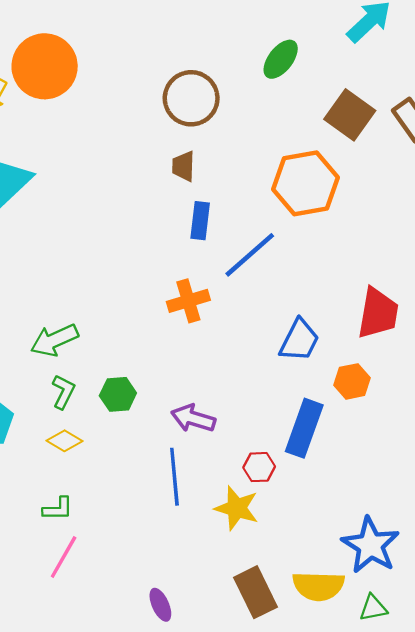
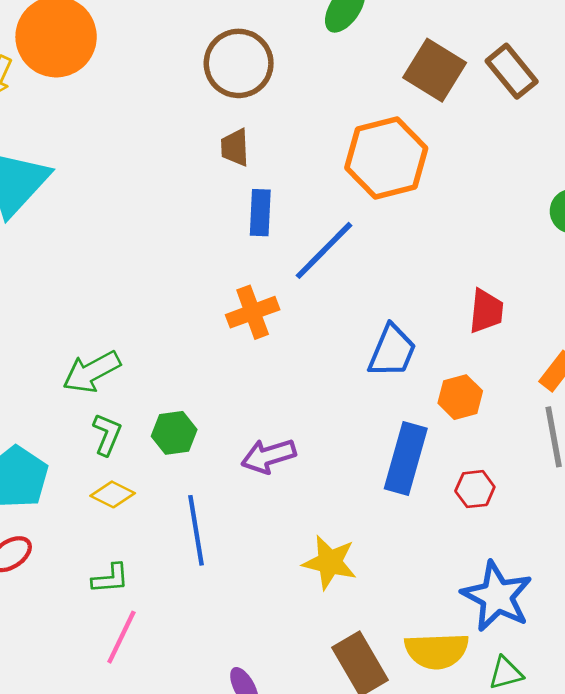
red trapezoid: (378, 313) -> (486, 311), size x0.7
purple arrow: (193, 418) -> (268, 456), turned -30
red hexagon: (259, 467) -> (475, 489), moved
blue line: (174, 477) -> (196, 530), moved

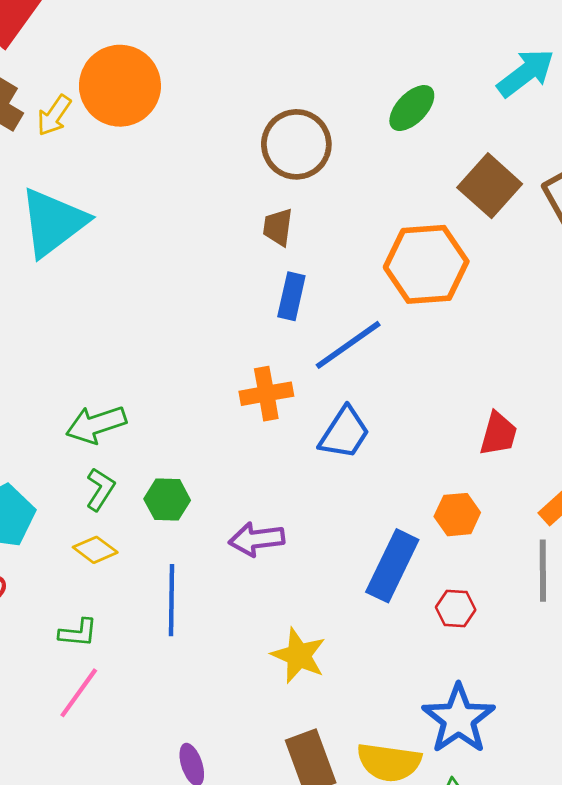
blue trapezoid: (392, 351) -> (344, 433), moved

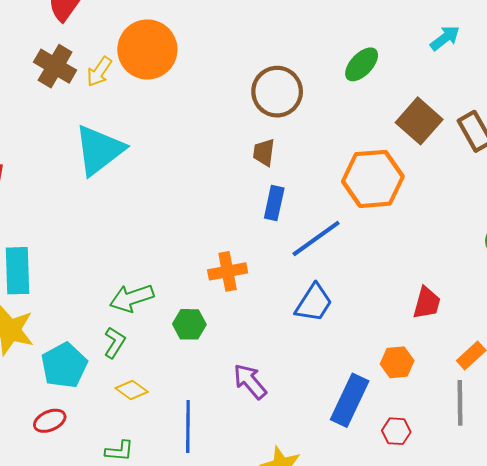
cyan arrow: (526, 73) -> (445, 38), size x0.7
orange cross: (266, 394) -> (228, 271), moved
green L-shape: (100, 489) -> (115, 343), moved
green hexagon: (167, 500) -> (189, 324), moved
purple arrow: (257, 539) -> (250, 381), turned 57

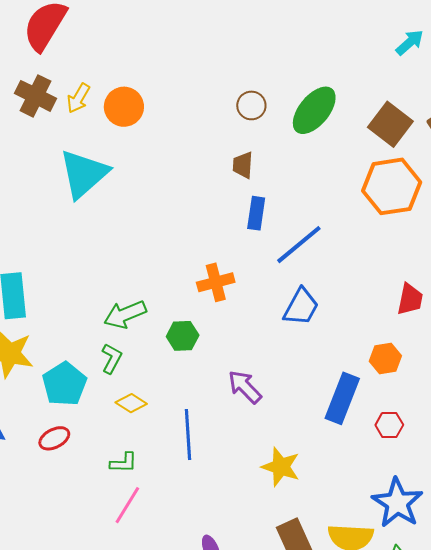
orange circle: (147, 49) -> (124, 107), moved, size x0.7
green ellipse: (362, 64) -> (314, 110), moved, size x1.4
brown circle: (277, 92) -> (251, 105), size x0.6
orange hexagon: (373, 179) -> (392, 186), moved

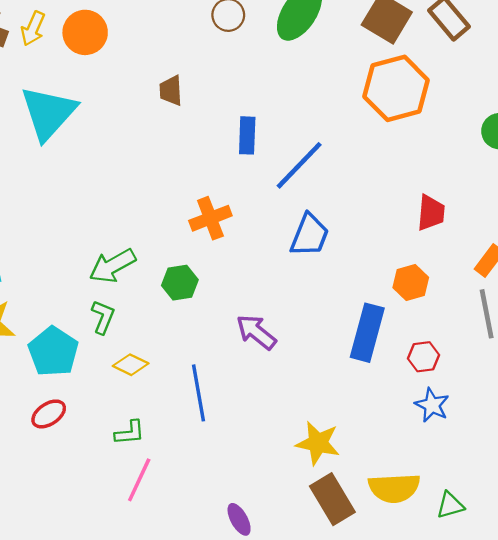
brown trapezoid: (243, 165) -> (171, 91), moved
yellow star: (281, 467) -> (318, 443), moved
blue star: (397, 503) -> (432, 405), moved, size x0.6

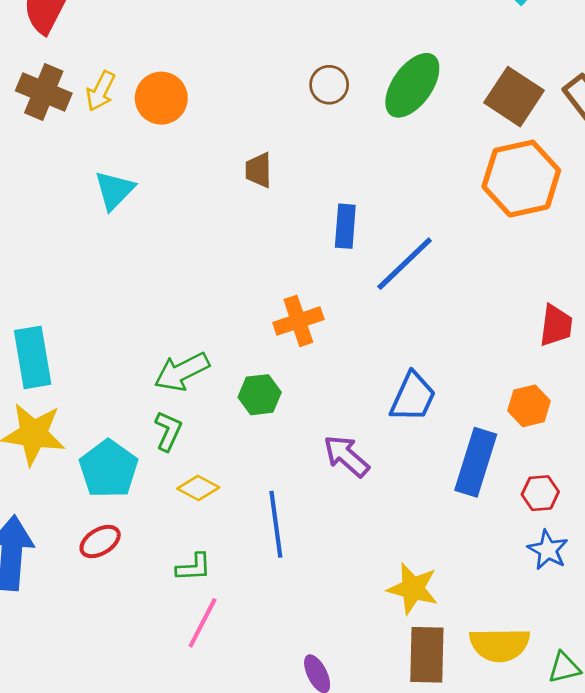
cyan triangle: (48, 113) -> (114, 190), size x0.6
blue trapezoid: (309, 235) -> (413, 397), moved
brown rectangle: (332, 499) -> (427, 655), turned 30

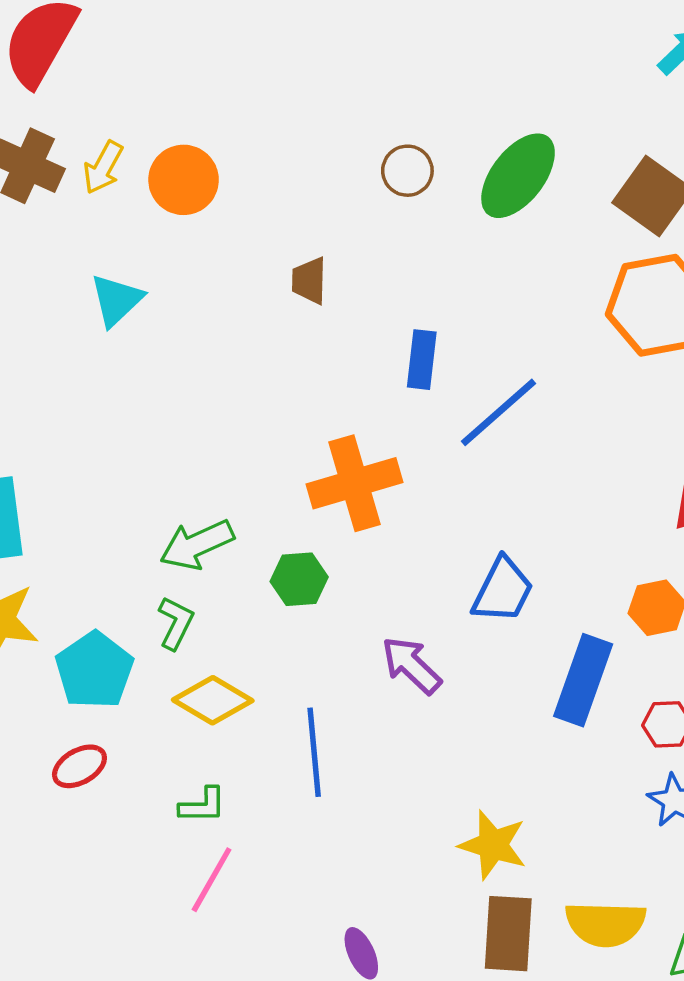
orange cross: (298, 321) -> (355, 483), size x1.4
yellow diamond: (198, 488) -> (213, 700), size x1.4

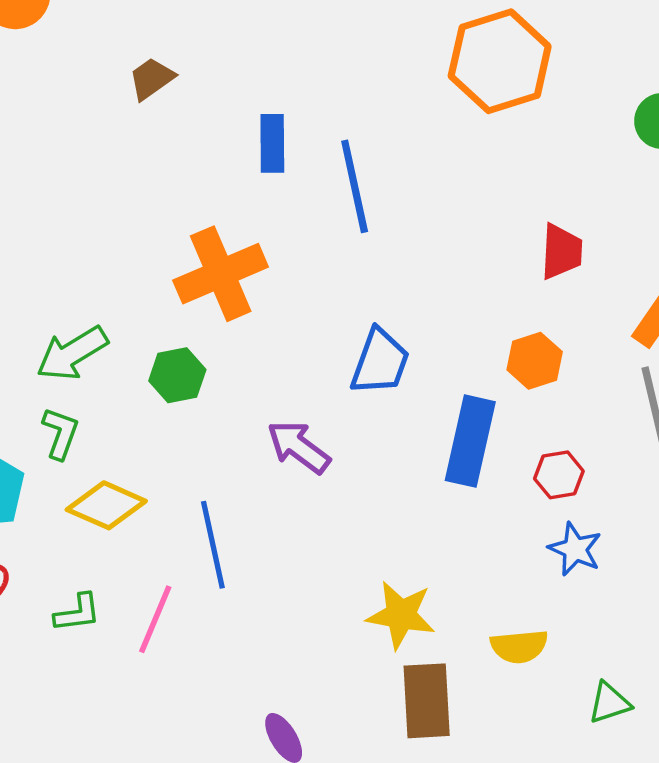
brown trapezoid: (309, 281) -> (151, 79), turned 60
blue line: (498, 412) -> (355, 186), turned -54
green L-shape: (203, 805) -> (77, 613), moved
pink line: (212, 880) -> (155, 619), moved
yellow semicircle: (605, 924) -> (519, 646), moved, size x0.7

